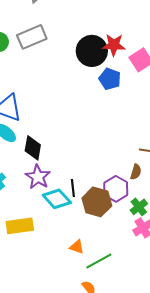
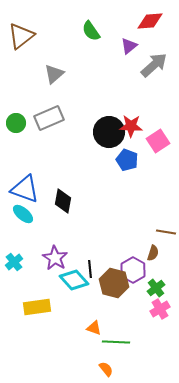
black diamond: (33, 148) -> (63, 201), moved
green line: (99, 261) -> (116, 342), turned 32

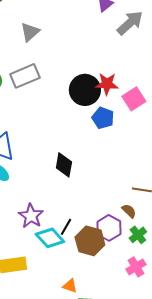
black diamond: (63, 201) -> (64, 165), moved
brown semicircle: (153, 253) -> (129, 211), turned -63
black line: (90, 269) -> (66, 227), turned 36
green cross: (156, 288) -> (138, 235), moved

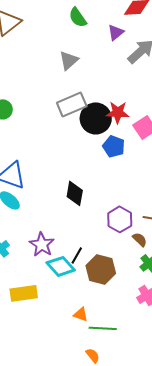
gray triangle: (30, 32) -> (69, 60), moved
gray rectangle: (25, 76) -> (72, 104), moved
purple hexagon: (109, 228) -> (120, 219), moved

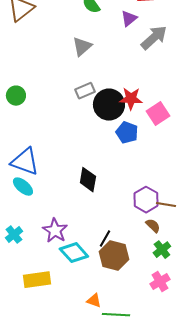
gray rectangle: (72, 104) -> (85, 91), size x0.7
purple hexagon: (120, 219) -> (146, 200), moved
black line: (77, 255) -> (105, 239), moved

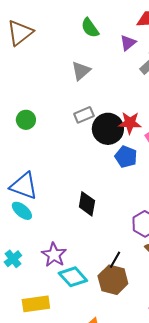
green circle: (16, 96) -> (26, 120), moved
black line: (105, 239) -> (115, 260), moved

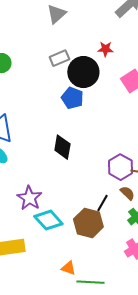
red star: (130, 123) -> (105, 49), moved, size x0.7
blue pentagon: (126, 157) -> (72, 98), moved
black line: (115, 260) -> (102, 203), moved

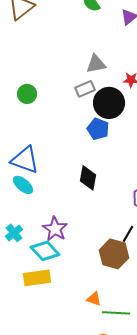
gray triangle: (56, 14) -> (96, 64), moved, turned 30
cyan diamond: (48, 220) -> (45, 251), moved

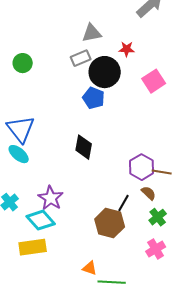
blue triangle: (25, 160) -> (21, 129), turned 32

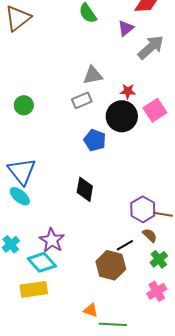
black circle: (105, 72) -> (122, 116), moved
pink square: (154, 81) -> (155, 110), moved
black line: (124, 203) -> (125, 245), turned 30

